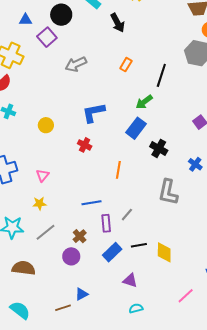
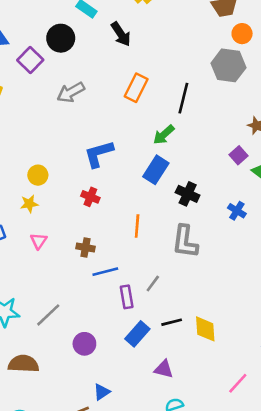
black circle: (61, 15) -> (61, 38), moved
orange rectangle: (126, 65) -> (136, 88), size x1.5
gray L-shape: (168, 192) -> (185, 242), moved
yellow star: (39, 203) -> (29, 204), moved
brown cross: (80, 236) -> (86, 247), moved, turned -32

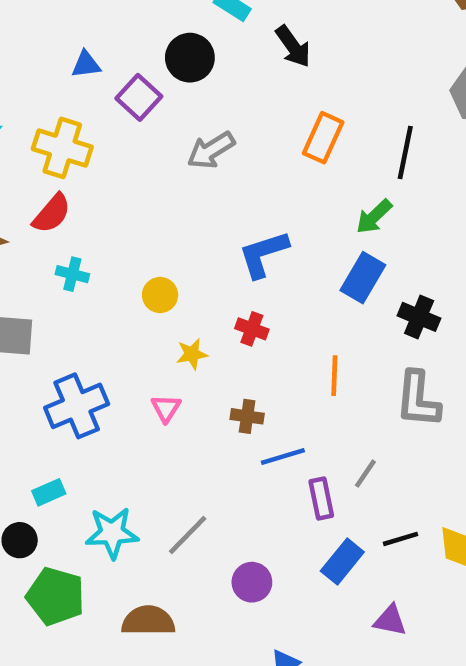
yellow star: (29, 204) -> (192, 354), moved

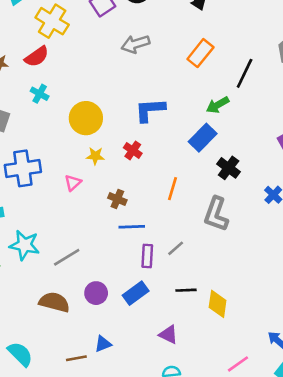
yellow circle: (160, 295) -> (86, 118), size x1.6
blue rectangle: (342, 562) -> (136, 293), moved
brown semicircle: (148, 621) -> (54, 302), moved

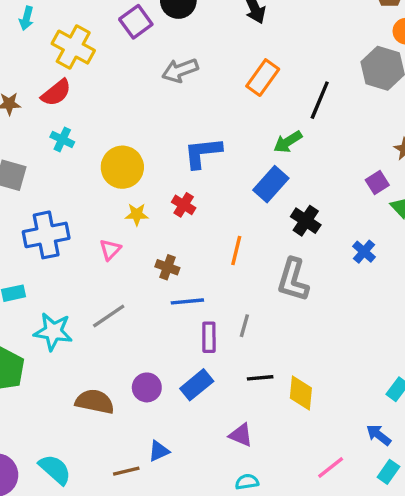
gray line: (176, 248) -> (244, 326), turned -30
gray line: (67, 257) -> (109, 316), moved

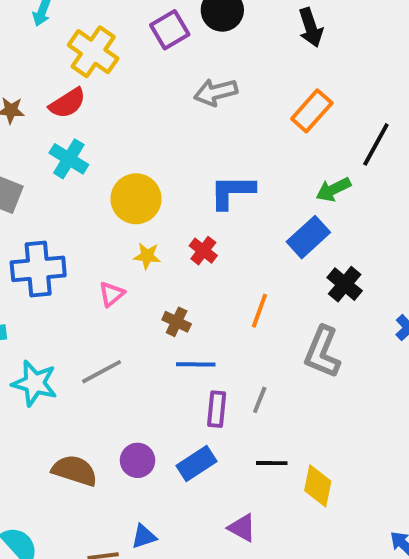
cyan cross: (62, 139) -> (69, 159), size x1.4

